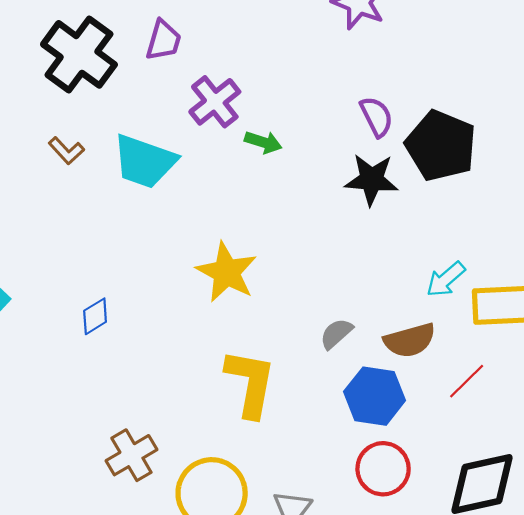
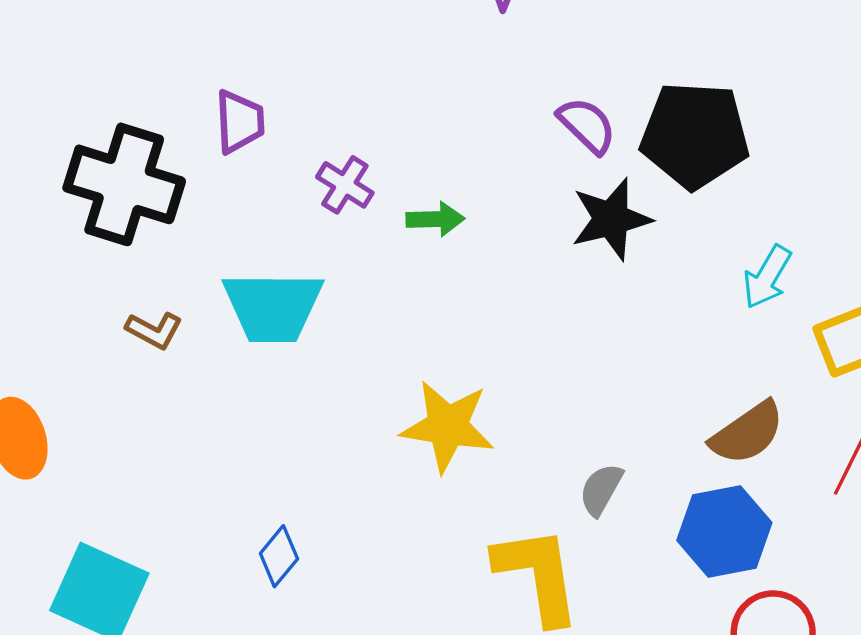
purple cross: (215, 102) -> (345, 185), size x0.7
cyan arrow: (446, 279) -> (767, 277), moved
gray semicircle: (336, 334) -> (601, 489), moved

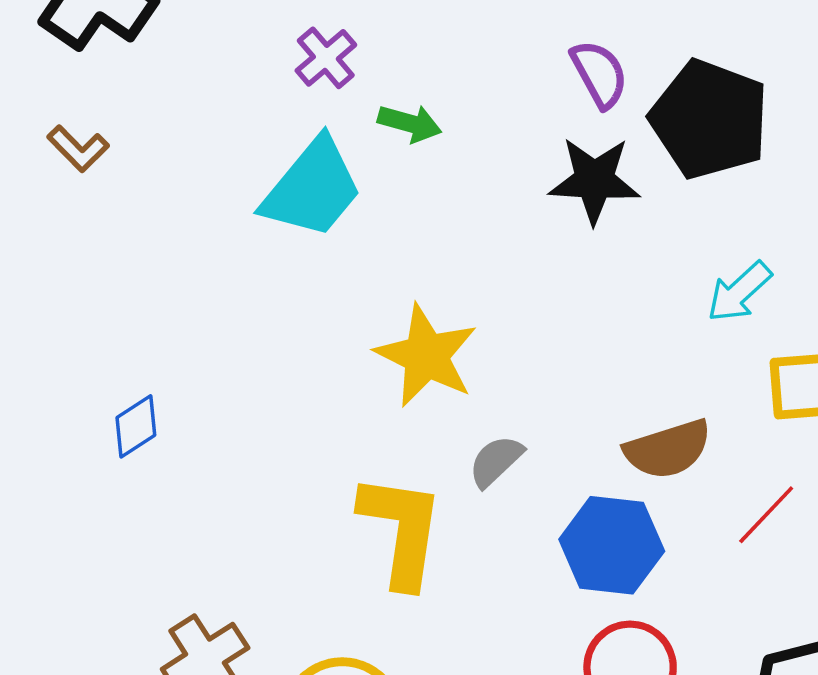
cyan trapezoid: (273, 307) -> (312, 188), moved, turned -68
yellow star: (448, 426) -> (426, 356), moved

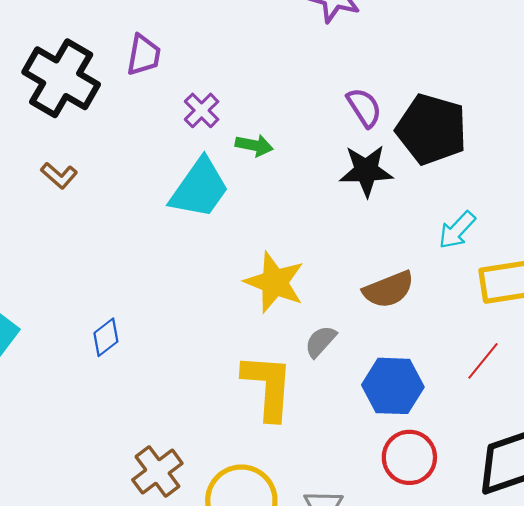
brown semicircle: (668, 449) -> (389, 289), moved

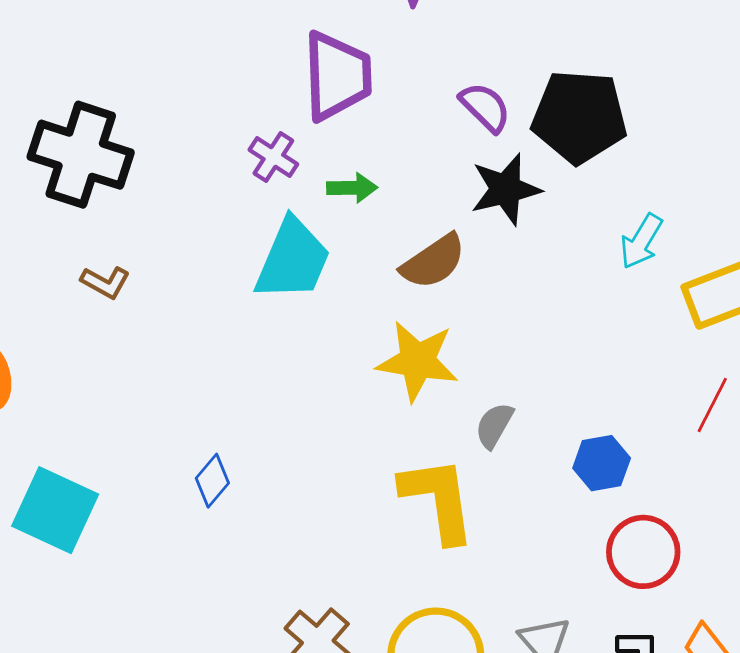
purple trapezoid: (144, 55) -> (337, 76), moved, size x1.6
brown semicircle: (389, 289) -> (433, 262), moved
blue hexagon: (393, 386) -> (602, 463), size x0.7

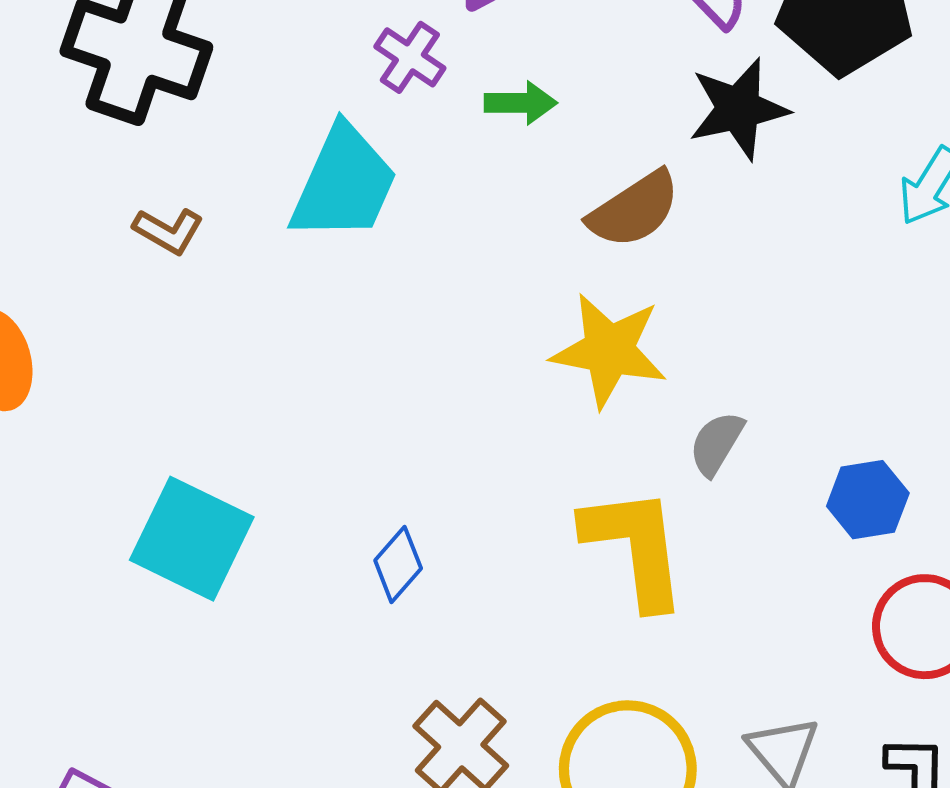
cyan trapezoid: (293, 260) -> (344, 183), moved
blue diamond: (212, 481) -> (398, 564), moved
cyan square: (55, 510) -> (192, 539), moved

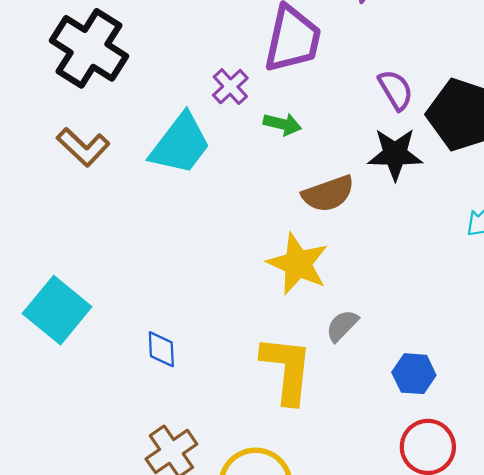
brown L-shape: (168, 231) -> (83, 147), size x1.4
blue diamond: (398, 564) -> (161, 349), turned -57

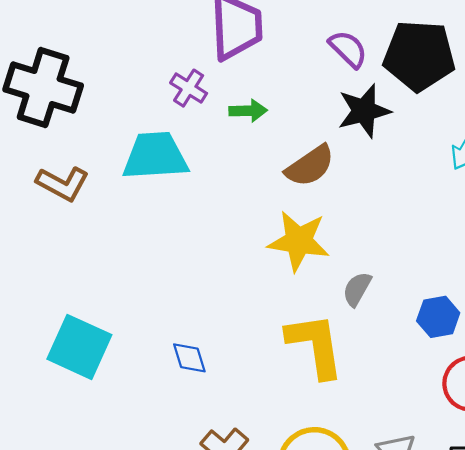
cyan trapezoid: (180, 144) -> (155, 156), turned -116

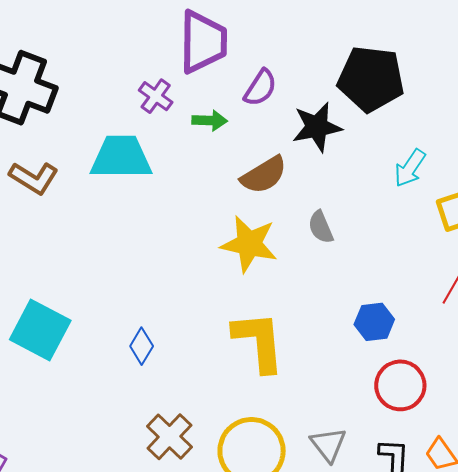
purple semicircle: (348, 49) -> (260, 88), moved, turned 75
gray semicircle: (357, 289) -> (321, 227), moved, turned -56
blue diamond: (189, 358) -> (142, 346), turned 45

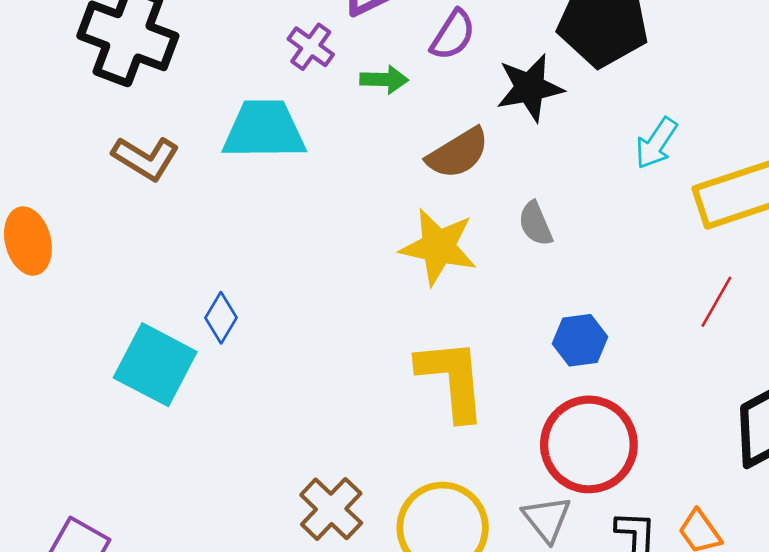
blue hexagon: (374, 322) -> (580, 340), moved
blue diamond: (142, 346) -> (221, 318), moved
red circle: (400, 385) -> (589, 444), moved, size x1.4

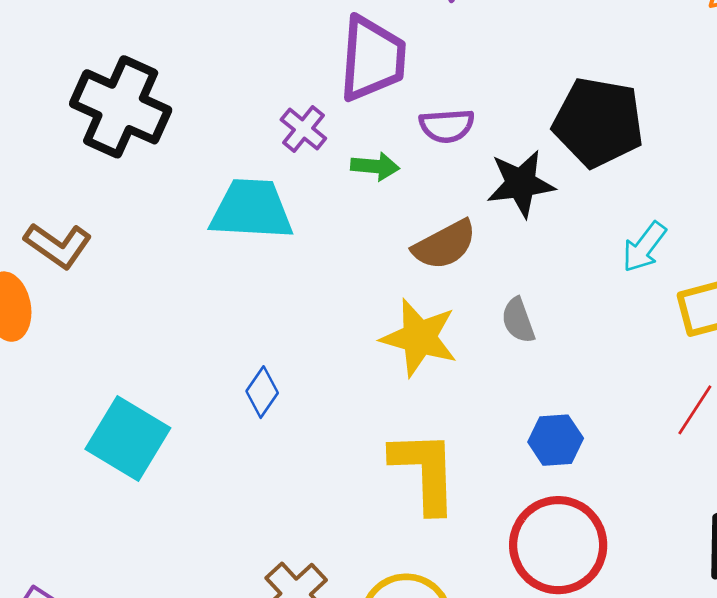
purple semicircle: (453, 35) -> (447, 126), turned 50
brown L-shape: (146, 158) -> (58, 245), moved
blue diamond: (221, 318) -> (262, 392), moved

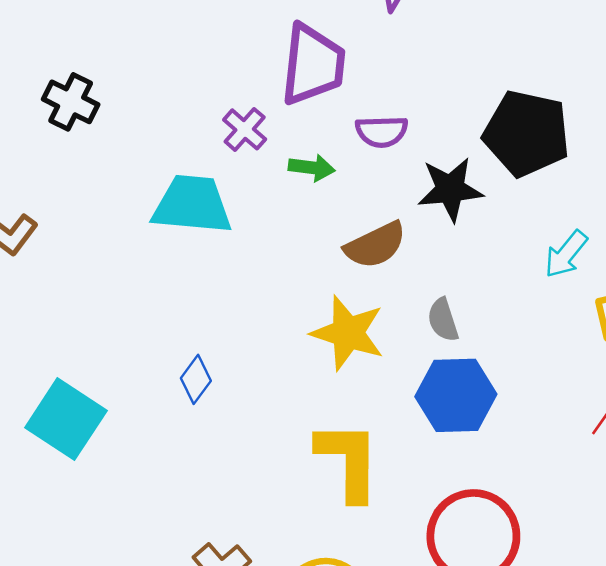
black cross: (121, 107) -> (71, 102), size x0.6
blue hexagon: (556, 440) -> (456, 395), moved, size x1.5

